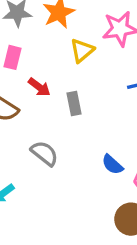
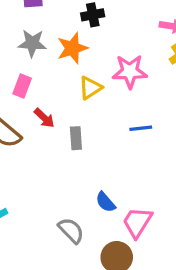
gray semicircle: (44, 153) -> (71, 230), moved

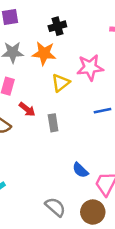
orange star: (72, 48) -> (44, 53), turned 30
gray semicircle: (71, 230) -> (55, 207), moved

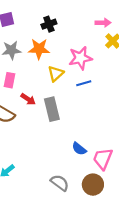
blue line: (102, 111) -> (84, 83), moved
gray rectangle: (53, 123) -> (52, 109), size x1.5

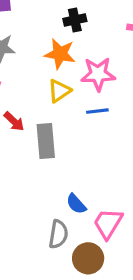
black cross: (49, 24) -> (75, 20), moved
orange star: (39, 49) -> (60, 54), moved
gray semicircle: (60, 183) -> (58, 234), moved, turned 54

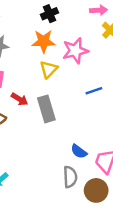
blue line: (97, 111) -> (94, 91), moved

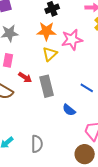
blue line: (94, 91) -> (87, 88), moved, turned 48
blue semicircle: (79, 151) -> (69, 110), moved
gray semicircle: (70, 177) -> (37, 144), moved

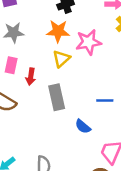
red arrow: (25, 77) -> (31, 77), moved, turned 64
blue line: (87, 88) -> (105, 101), turned -32

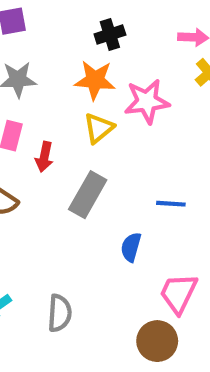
gray rectangle: (57, 97) -> (88, 195), turned 40
blue semicircle: (83, 127) -> (131, 247), turned 63

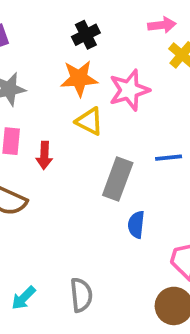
yellow triangle: (99, 128) -> (89, 121), turned -44
gray rectangle: (88, 195) -> (118, 179), moved
blue line: (171, 204) -> (169, 158), moved

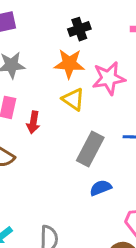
blue semicircle: (136, 225) -> (101, 188), turned 55

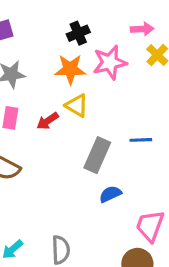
pink star: (109, 78) -> (110, 62), moved
red arrow: (33, 122) -> (48, 121), moved, turned 50

